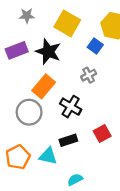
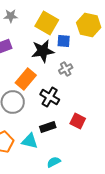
blue square: (95, 46) -> (64, 41), moved, turned -32
black star: (48, 52) -> (43, 51), moved, turned -30
red square: (102, 134) -> (78, 121), turned -35

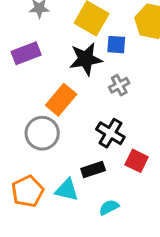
black cross: (50, 97) -> (110, 133), moved
cyan semicircle: (54, 162) -> (109, 207), moved

